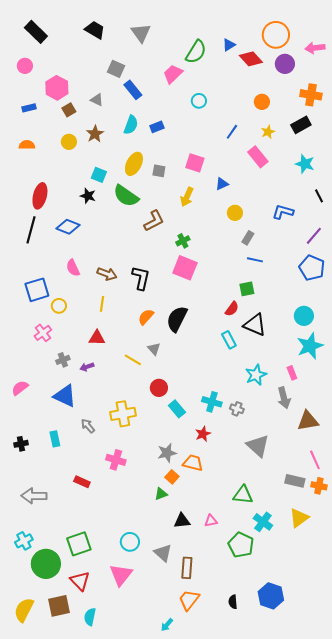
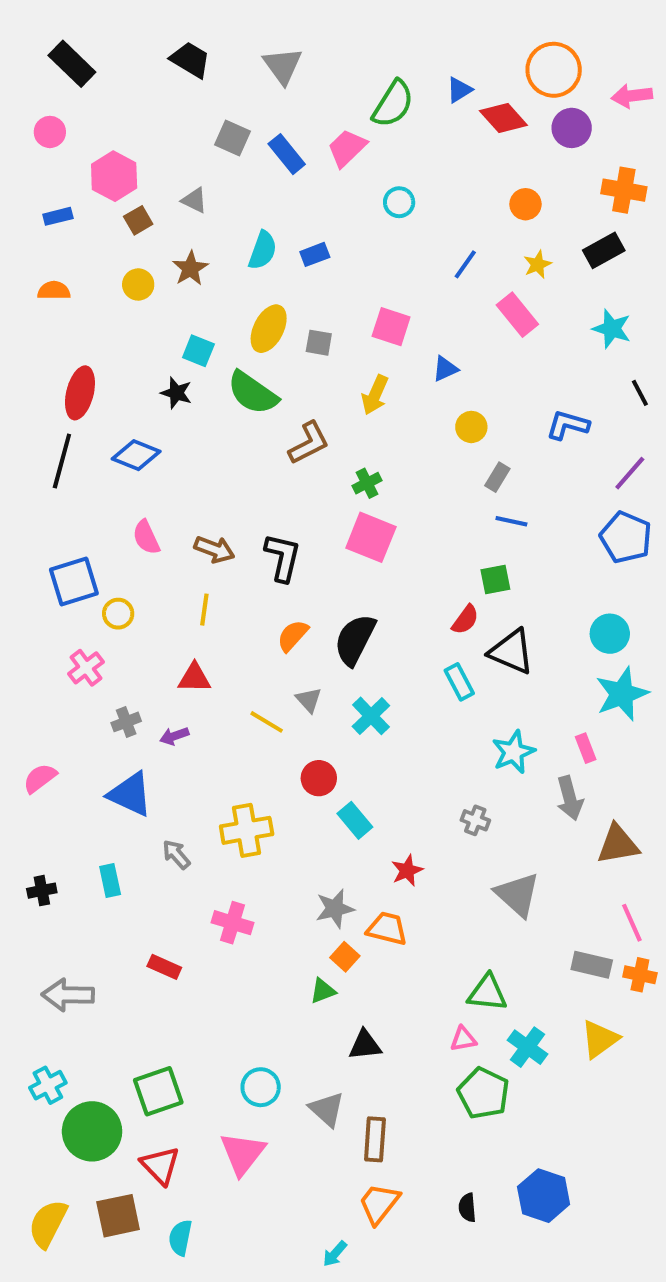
blue rectangle: (133, 90) -> (287, 154), moved
cyan cross: (212, 402) -> (371, 716), moved, turned 30
pink triangle: (211, 521) -> (463, 1039), moved

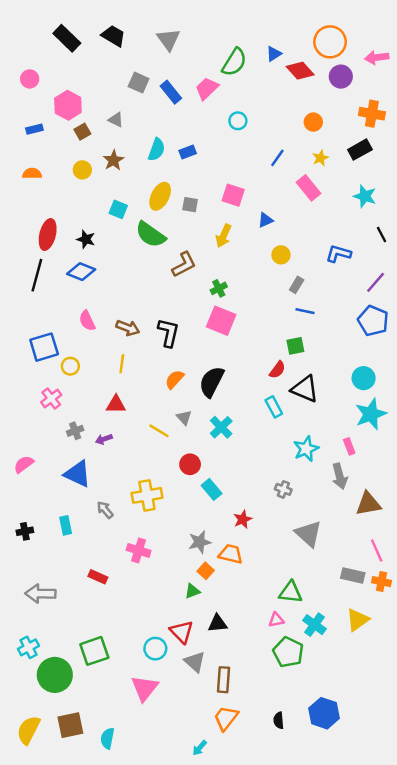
black rectangle: (72, 64) -> (67, 38), moved
black star: (176, 393) -> (86, 239), moved
red triangle: (160, 1165) -> (182, 632), moved

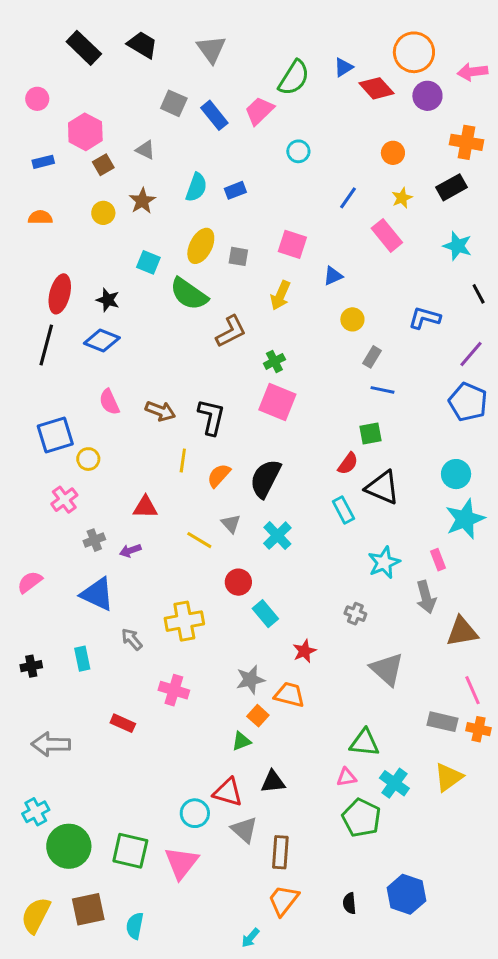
yellow line: (122, 364) -> (183, 461), moved
red triangle: (182, 632) -> (228, 792), turned -30
green square: (94, 651) -> (130, 851), moved, turned 32

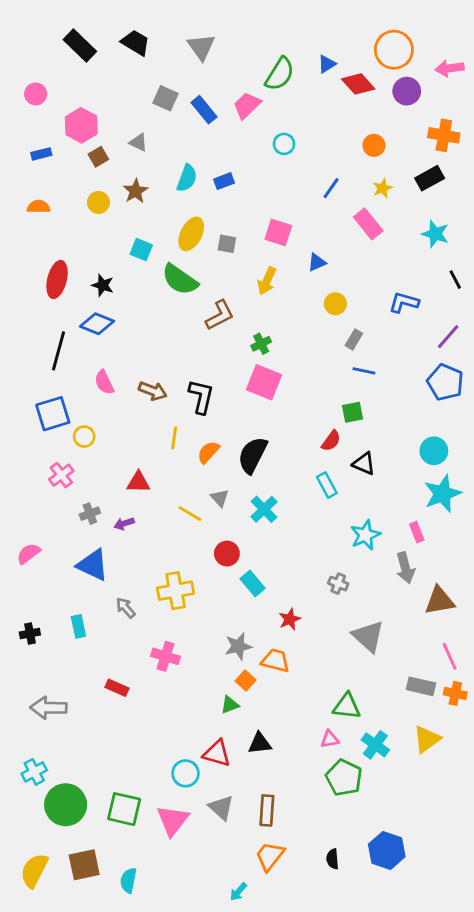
black line: (46, 345) -> (58, 351), moved
black triangle: (382, 488) -> (364, 464), size x0.7
gray triangle: (244, 830) -> (221, 808), moved

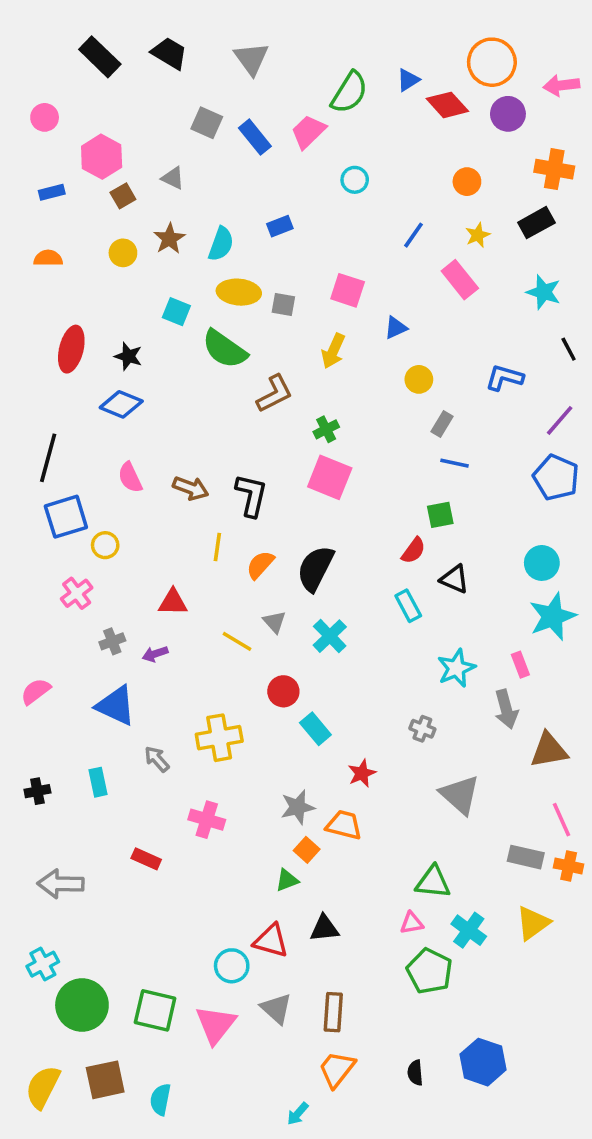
cyan semicircle: (187, 178) -> (221, 244), moved
yellow ellipse: (191, 234) -> (239, 292), turned 68
black line: (58, 351) -> (48, 458), moved

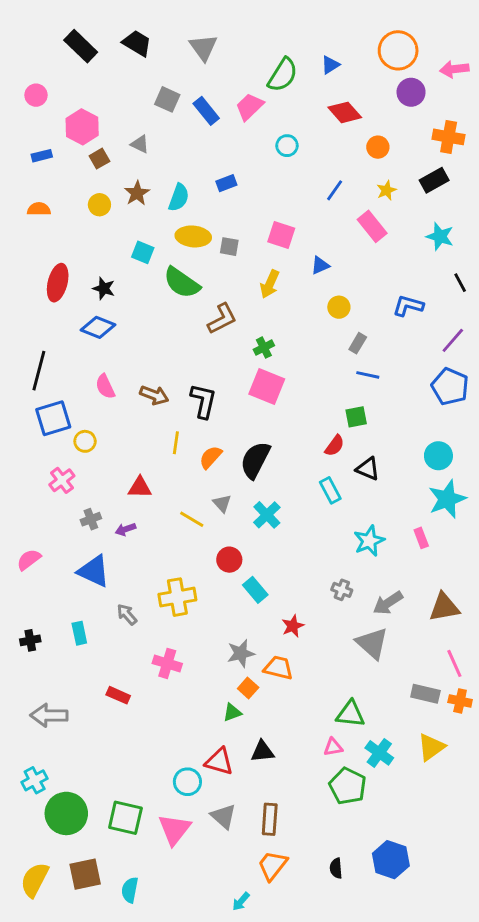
red diamond: (447, 105) -> (345, 112), moved
gray arrow: (506, 709) -> (388, 603), moved, turned 72

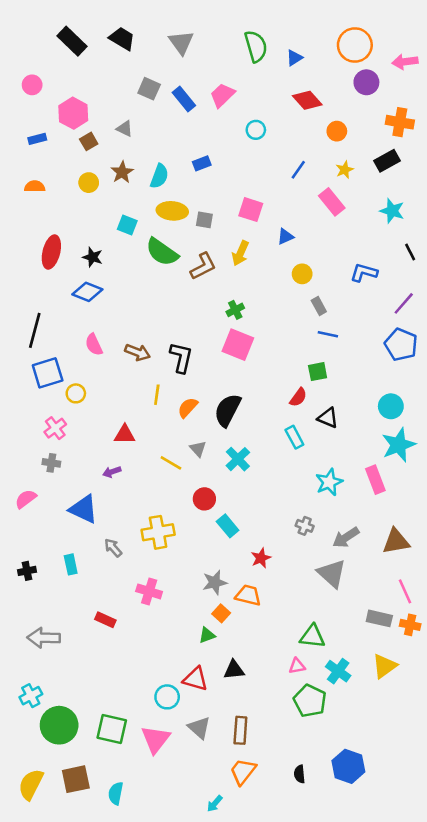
green semicircle: (283, 75) -> (256, 46), moved, turned -48
brown L-shape: (222, 319) -> (203, 266), moved
gray rectangle: (358, 343) -> (319, 306), turned -60
gray cross: (91, 519) -> (51, 463), moved, turned 30
pink rectangle: (421, 538) -> (375, 480), size x1.5

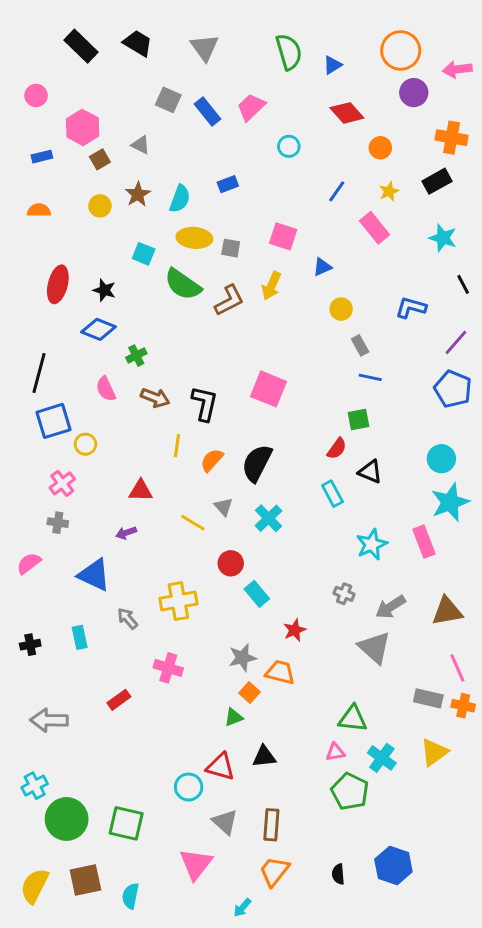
green cross: (235, 310) -> (136, 356), moved
red rectangle: (105, 620) -> (119, 700), turned -60
pink triangle: (156, 739) -> (196, 864), moved

